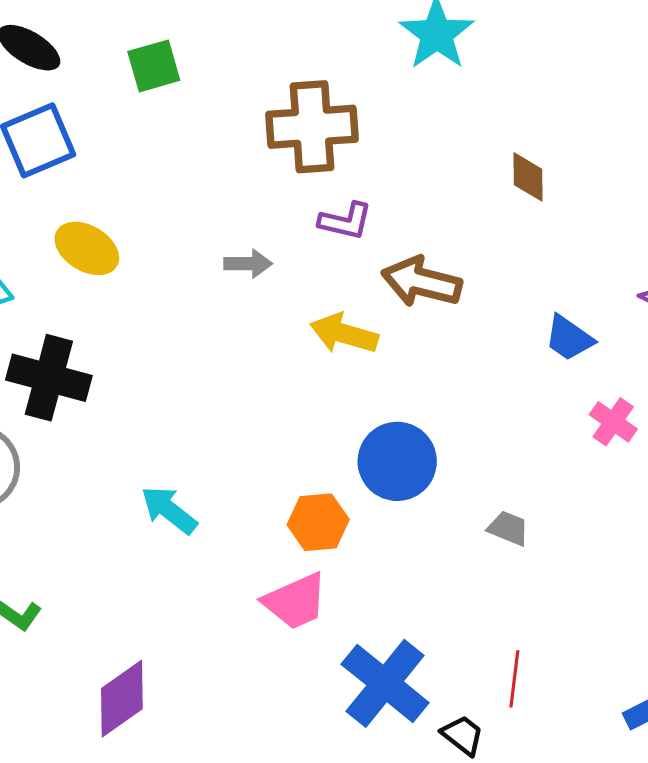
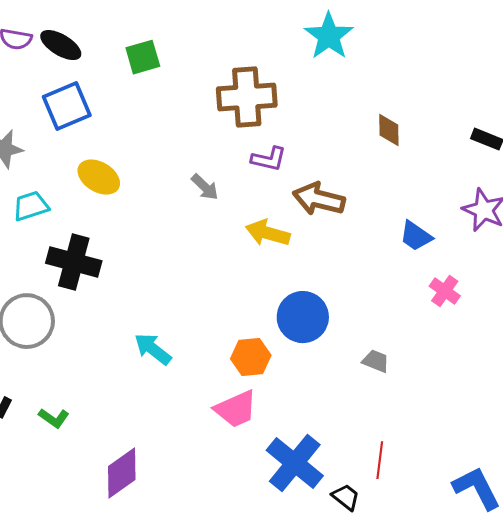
gray arrow: (248, 264) -> (205, 187), turned 44

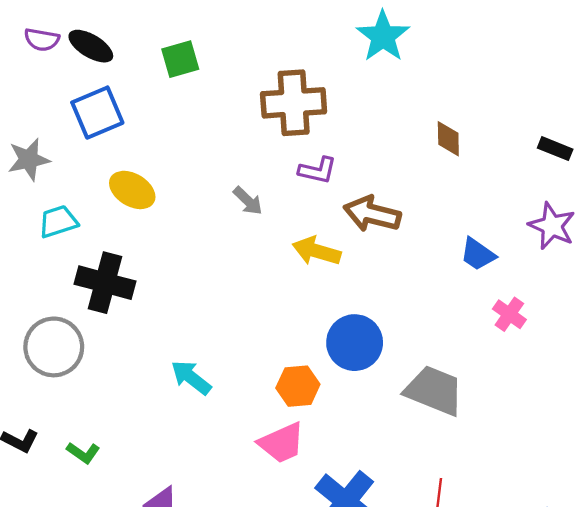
gray trapezoid: (376, 361) -> (434, 391), size x2.0

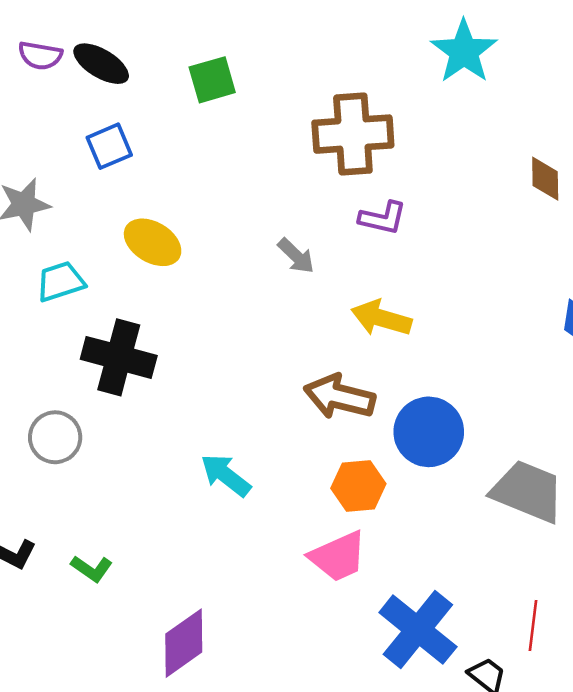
blue square: (97, 113) -> (109, 146), size x0.7
brown arrow: (372, 214) -> (339, 397), moved
gray circle: (54, 347) -> (55, 437), size x0.7

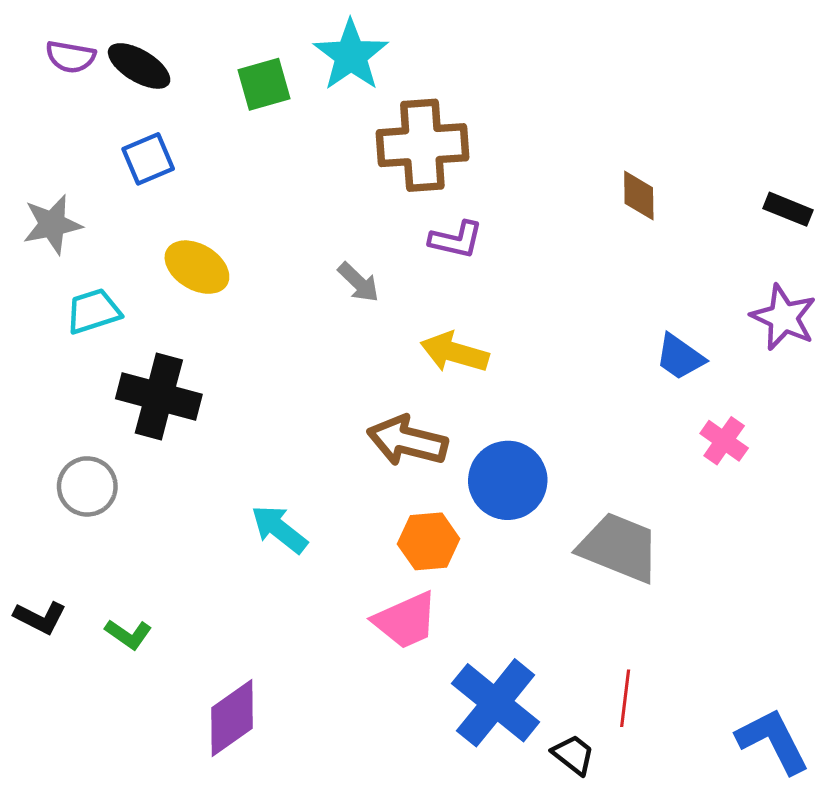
cyan star: (464, 51) -> (351, 55), moved

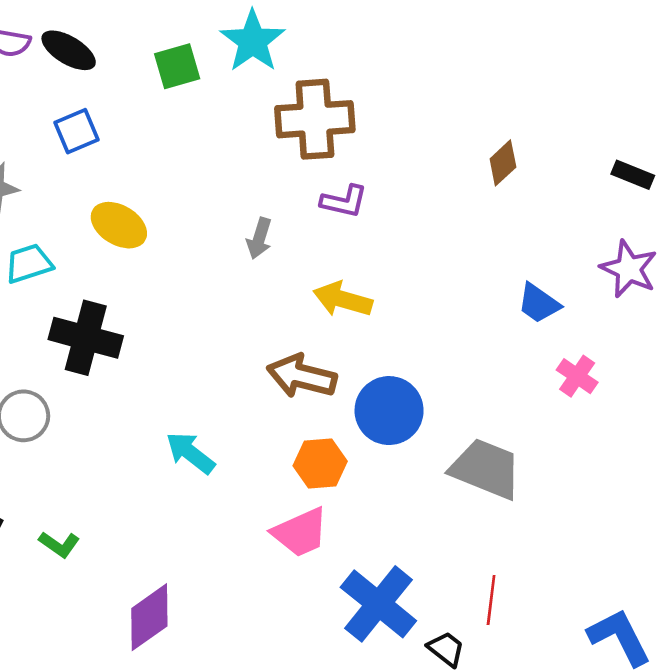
brown diamond: (639, 195) -> (503, 163), turned 48
gray arrow: (358, 282) -> (259, 238), turned 63

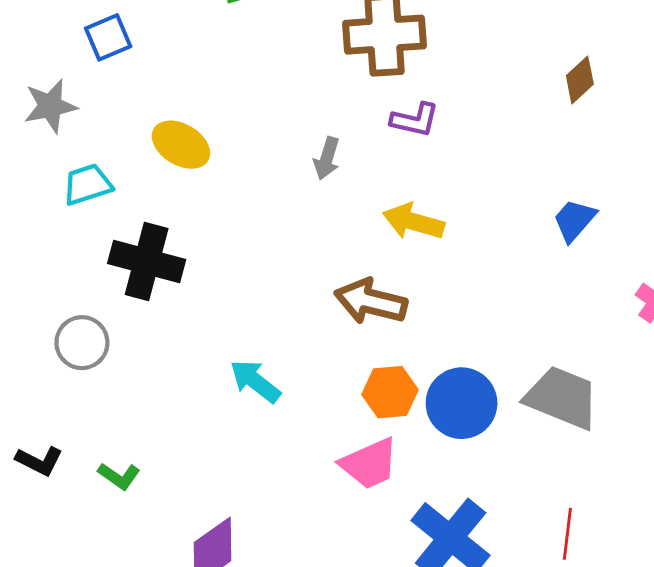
blue square: (77, 131) -> (108, 37), moved
blue trapezoid: (539, 303) -> (574, 220), moved, turned 96
blue circle: (389, 411) -> (462, 403), moved

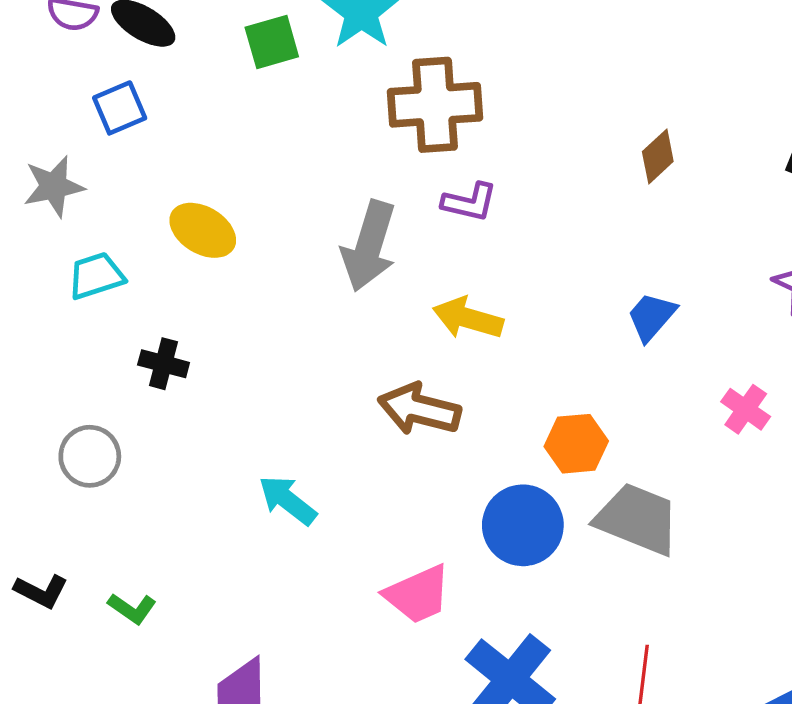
gray arrow: (327, 158) -> (369, 246), size x1.8
black cross: (147, 261) -> (164, 364), size x0.6
orange hexagon: (390, 392) -> (576, 444), moved

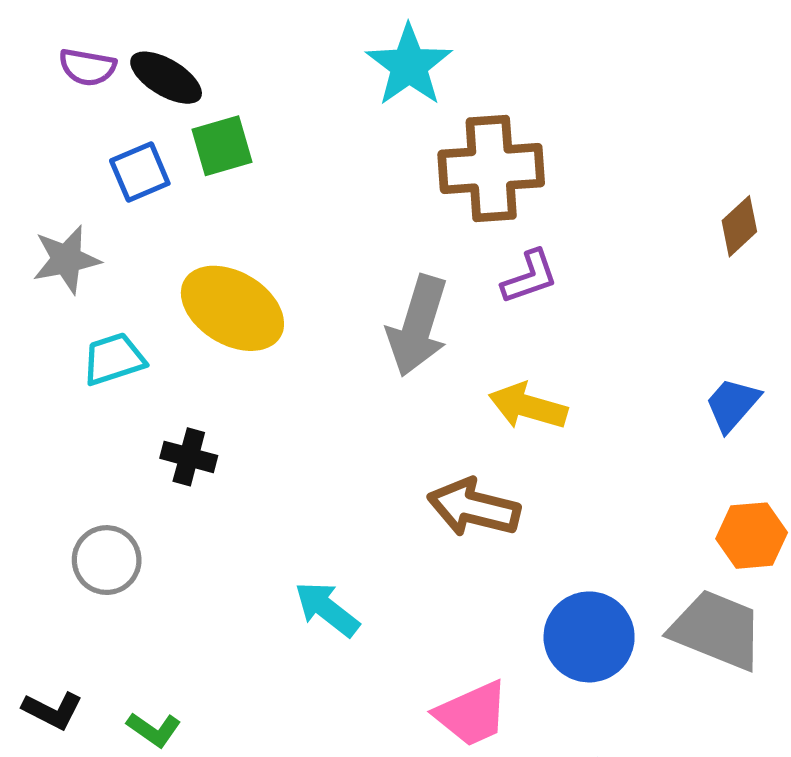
green square: (272, 42) -> (222, 146), moved
purple L-shape: (469, 202) -> (530, 277), turned -32
yellow ellipse: (203, 230) -> (232, 308), size x1.4
orange hexagon: (576, 444) -> (752, 536), moved

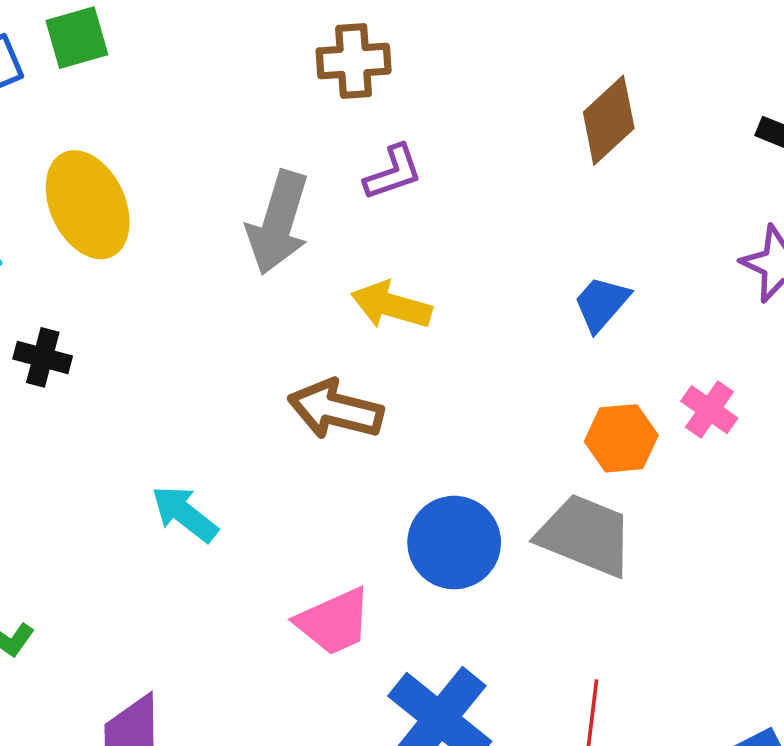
brown cross: (491, 169) -> (354, 61), size x0.7
brown diamond: (739, 226) -> (609, 120), size x1.4
yellow ellipse: (232, 308) -> (88, 205), turned 34

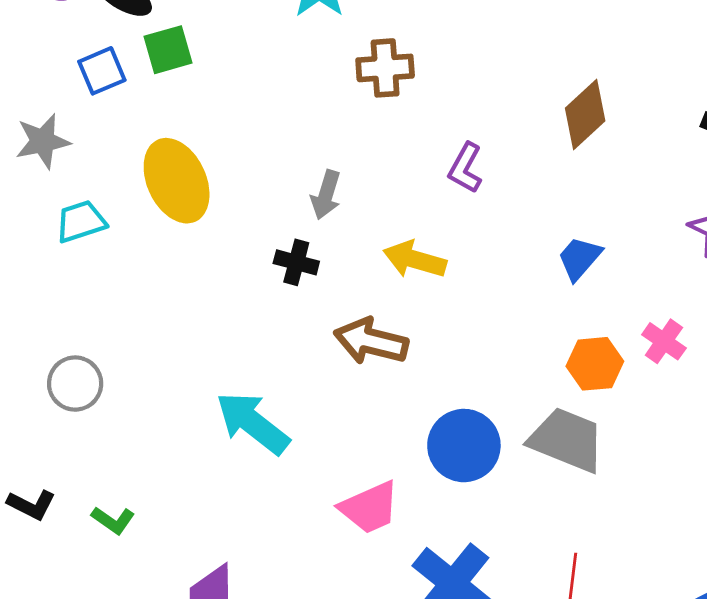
purple L-shape: (393, 172) -> (465, 168), moved, turned 138
gray arrow: (278, 223) -> (326, 195), size x0.6
black cross: (43, 357) -> (296, 262), moved
cyan arrow: (185, 514) -> (253, 423), size x1.4

